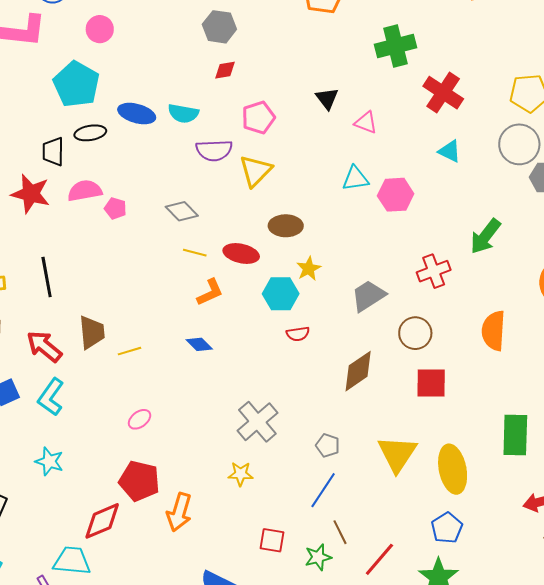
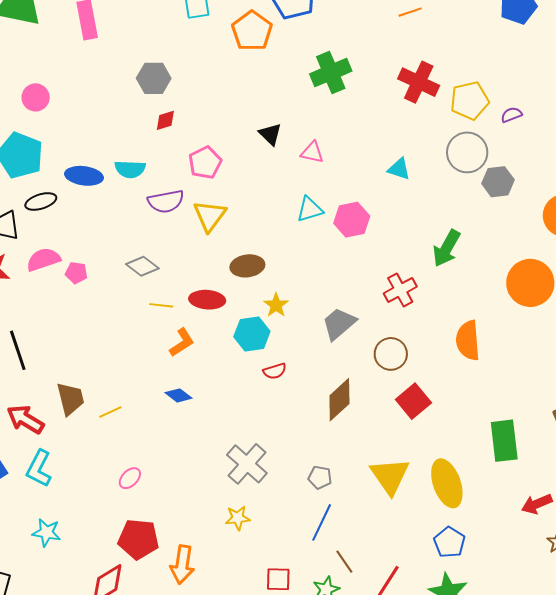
red cross: (443, 93) -> (419, 82), moved
red square: (431, 383) -> (413, 401), turned -32

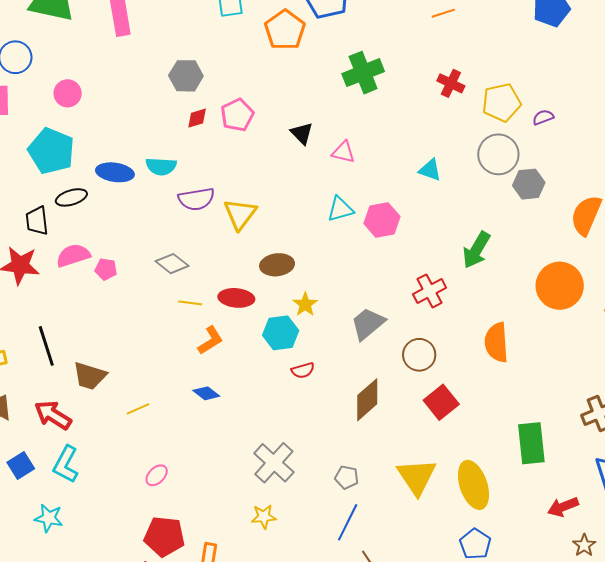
red cross: (419, 82) -> (451, 83), size x0.7
pink pentagon: (205, 163) -> (237, 115), moved
brown trapezoid: (70, 399) -> (90, 376), moved, turned 120
cyan star: (47, 533) -> (49, 518), moved

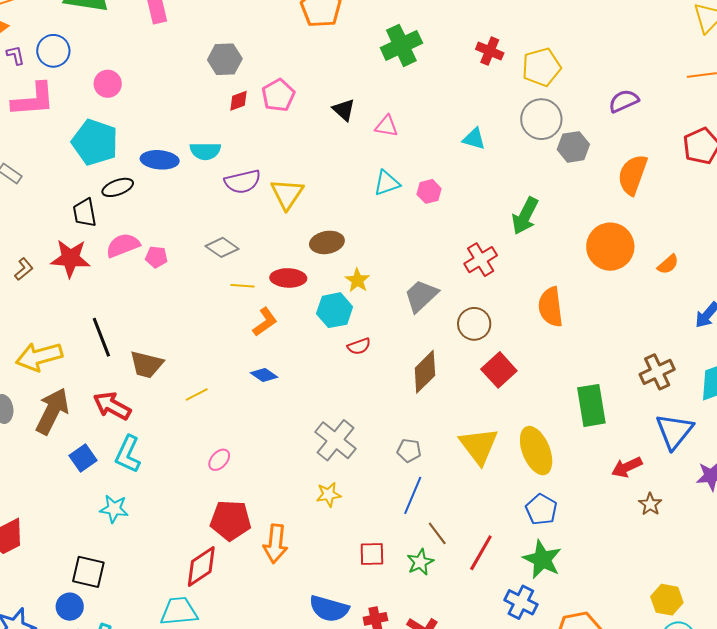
purple semicircle: (543, 117) -> (624, 101), moved, size x1.4
pink hexagon: (382, 220) -> (429, 191), size x0.7

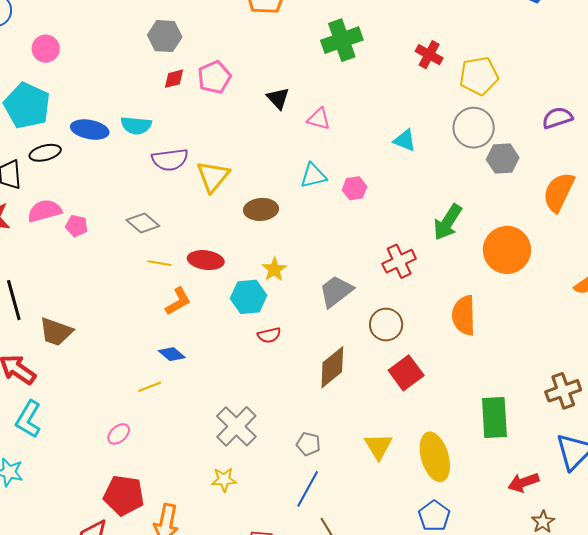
brown ellipse: (327, 242) -> (261, 209), moved
orange circle: (610, 247) -> (507, 250), moved
yellow line: (197, 395) -> (150, 387), moved
yellow triangle: (479, 446) -> (378, 446), size x0.7

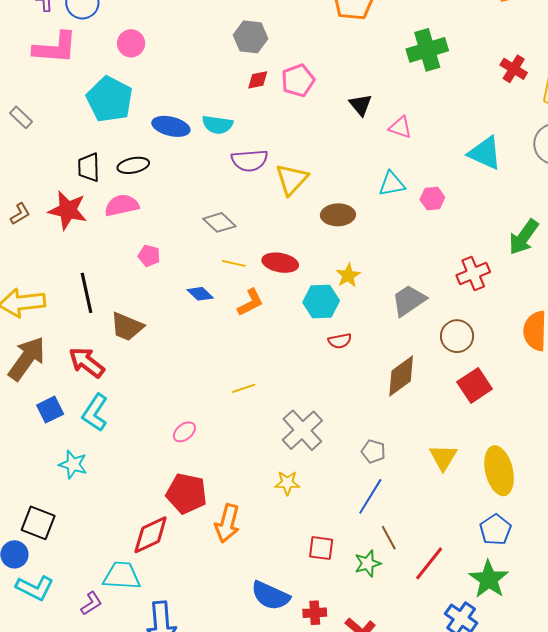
cyan triangle: (405, 140) -> (485, 153), size x1.5
black ellipse: (45, 153) -> (133, 165), moved
pink pentagon: (77, 226) -> (149, 256), moved
blue diamond: (172, 354) -> (200, 294), moved
yellow line: (150, 387) -> (244, 388), moved

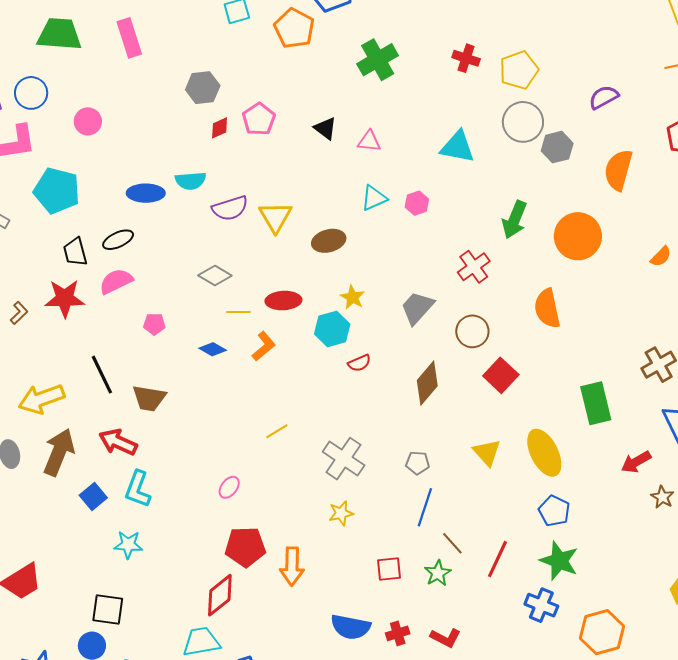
cyan pentagon: (110, 99) -> (57, 191), moved

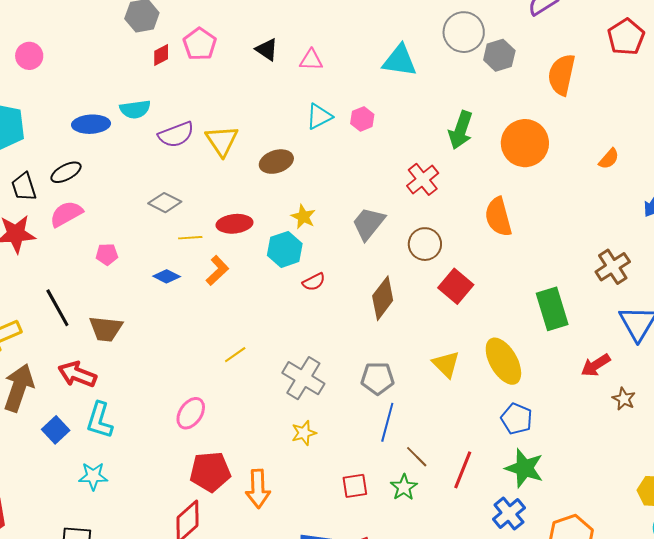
gray pentagon: (418, 463) -> (378, 378), size x1.4
pink ellipse: (229, 487) -> (191, 413), size x1.4
blue cross: (541, 605) -> (509, 514), turned 32

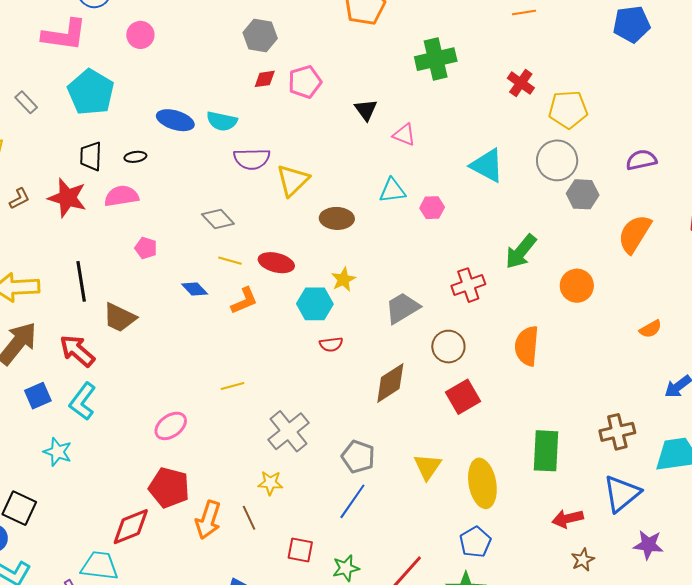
orange circle: (525, 143) -> (577, 286), size x0.7
black ellipse: (66, 172) -> (135, 157), size x0.7
brown line: (417, 457) -> (249, 518), moved

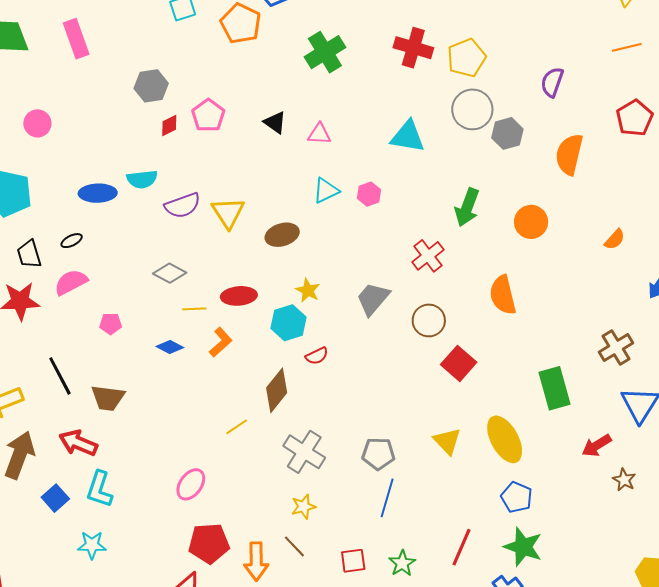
red cross: (521, 83) -> (413, 48), size x1.4
purple semicircle: (641, 160) -> (552, 82), turned -40
brown diamond: (390, 383) -> (277, 390), moved

